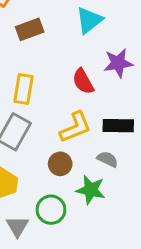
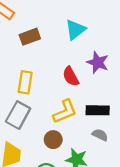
purple star: (118, 63) -> (98, 62), turned 30
gray semicircle: (108, 159) -> (100, 135), moved

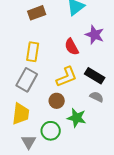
black rectangle: (98, 110) -> (95, 76), turned 30

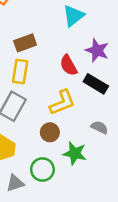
brown rectangle: (37, 13) -> (25, 43), moved
black rectangle: (95, 76) -> (96, 84), moved
gray triangle: (29, 142) -> (15, 183), turned 42

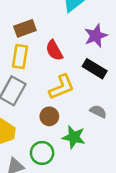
purple star: (97, 50) -> (96, 36), turned 30
red semicircle: (68, 65) -> (54, 50), moved

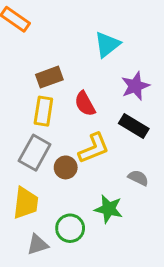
brown circle: (49, 116) -> (66, 167), moved

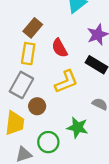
brown rectangle: (49, 77) -> (33, 28), turned -30
brown circle: (66, 167) -> (37, 106), moved

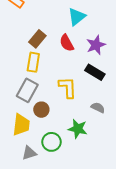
red semicircle: (60, 48) -> (67, 43), moved
yellow L-shape: (66, 82) -> (68, 87), turned -70

